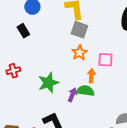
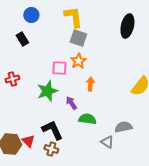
pink square: (105, 60) -> (59, 68), moved
green semicircle: (85, 91) -> (87, 119), moved
purple arrow: (72, 95) -> (71, 103), turned -56

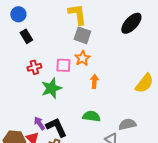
blue circle: (31, 15) -> (18, 14), moved
black ellipse: (127, 26) -> (131, 23), turned 30
red cross: (12, 79) -> (34, 67), moved
purple arrow: (71, 103) -> (39, 123), moved

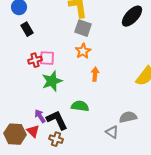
pink square: (63, 65) -> (47, 58), moved
green semicircle: (91, 116) -> (80, 106), moved

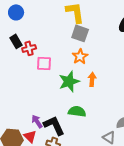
black rectangle: (27, 29) -> (16, 41), moved
red cross: (35, 60) -> (29, 48), moved
green star: (52, 81) -> (69, 81), moved

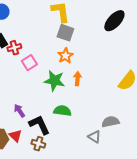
pink square: (44, 63) -> (29, 63), turned -35
green star: (69, 81) -> (54, 81), turned 30
purple arrow: (37, 121) -> (19, 111), moved

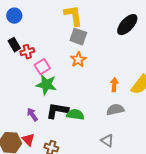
orange arrow: (77, 79) -> (114, 85), moved
green star: (54, 81) -> (46, 85), moved
gray semicircle: (110, 122) -> (115, 110), moved
black L-shape: (39, 125) -> (57, 111), moved, turned -55

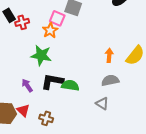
orange star: (78, 60) -> (50, 30), moved
pink square: (42, 67) -> (57, 18), moved, turned -35
gray triangle: (107, 141) -> (102, 103), moved

